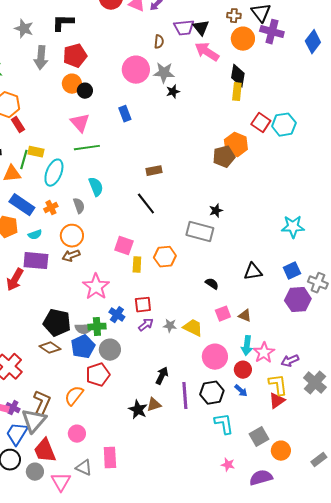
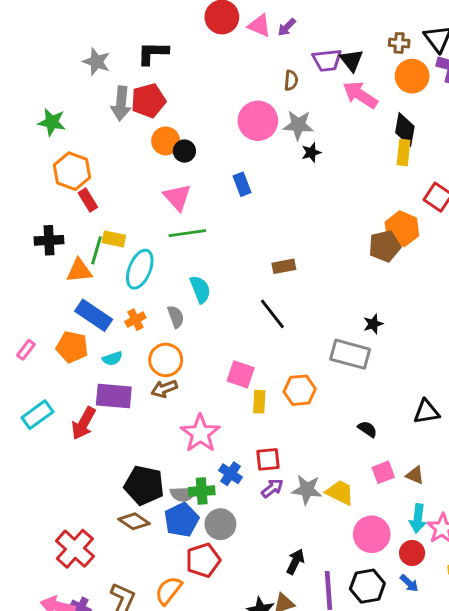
red pentagon: (75, 56) -> (148, 101), moved
gray star: (170, 326) -> (307, 490), size x1.5

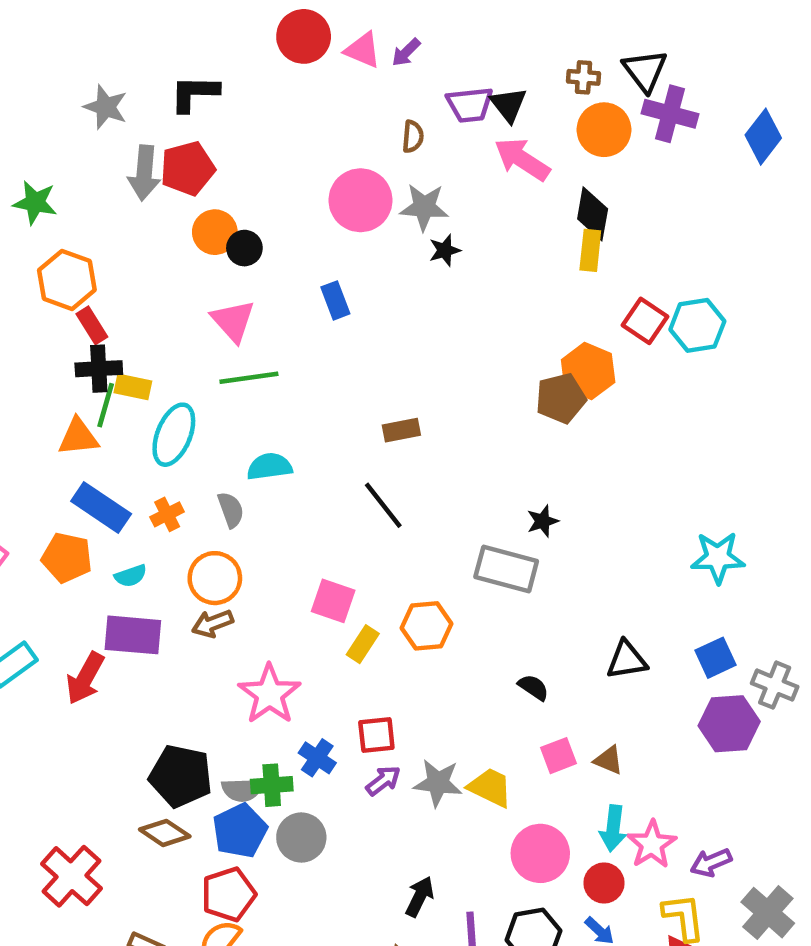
black cross: (49, 240) -> (99, 369), moved
cyan semicircle: (200, 289) -> (269, 467), turned -76
yellow rectangle: (259, 402) -> (363, 644), turned 30
red pentagon: (203, 560) -> (228, 894), moved

